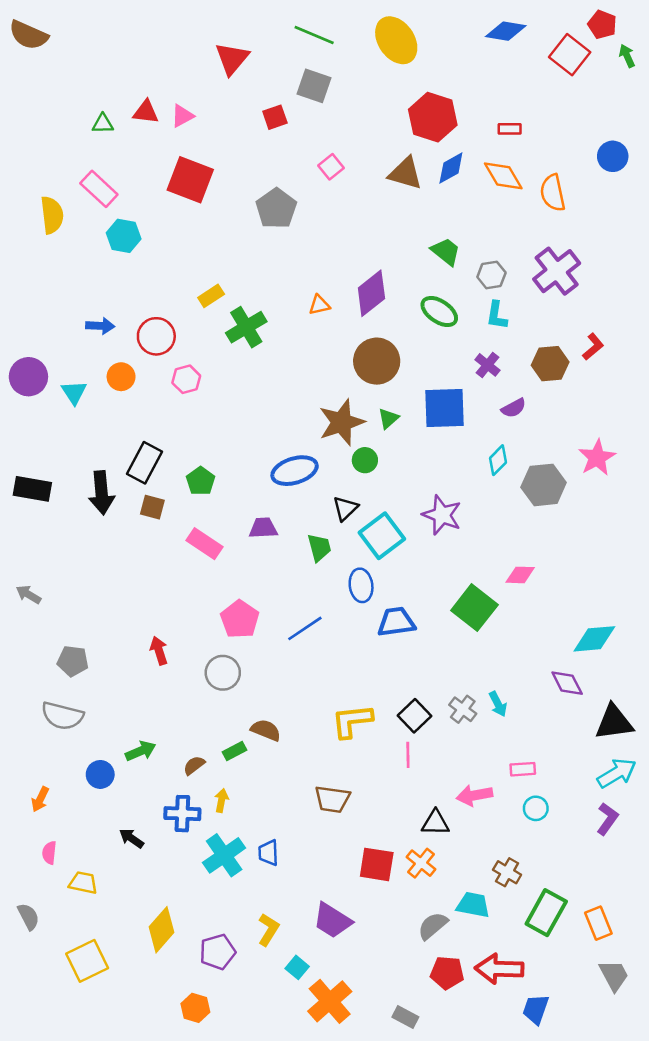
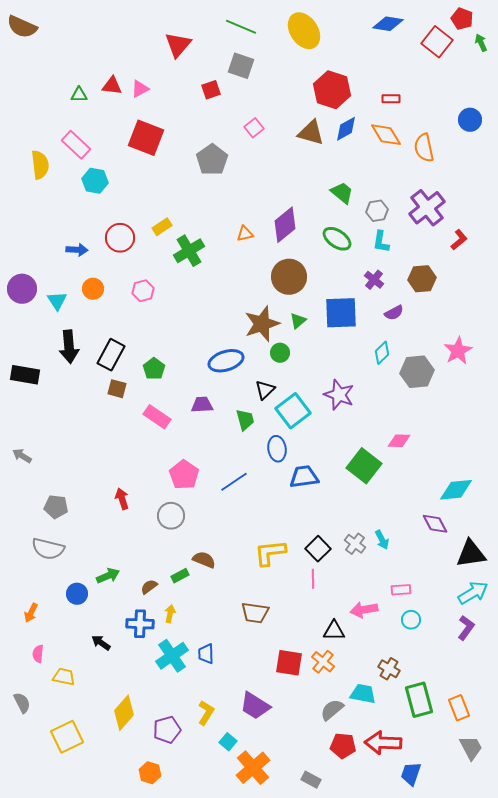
red circle: (156, 336) -> (120, 238), moved
red L-shape: (593, 347) -> (459, 240), moved
black arrow: (101, 493) -> (69, 347), moved
green rectangle: (546, 913) -> (419, 700), turned -44

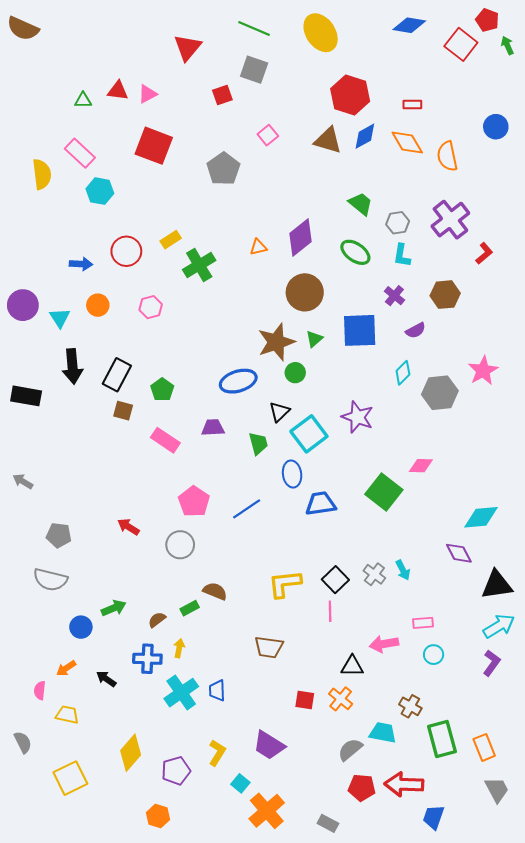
red arrow: (122, 499) -> (128, 527), turned -40
orange arrow: (31, 613) -> (66, 668), moved, turned 30
red square: (289, 663) -> (305, 700), size x0.7

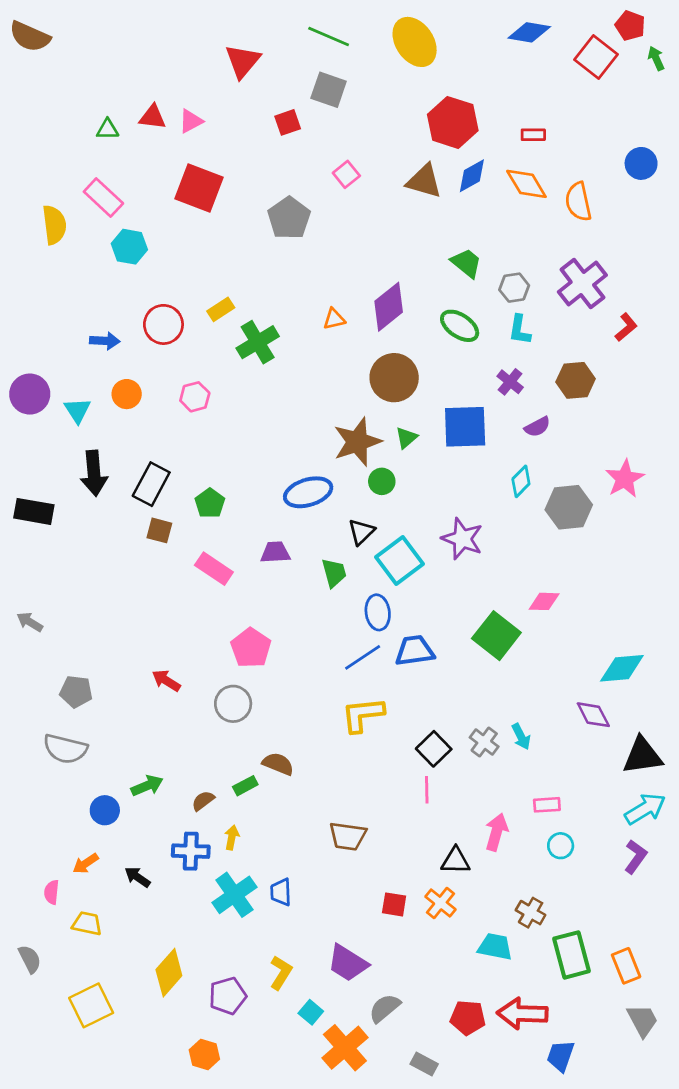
blue line: (247, 509) -> (363, 657), moved
yellow L-shape: (285, 584) -> (363, 715), moved
pink arrow: (384, 644) -> (496, 832), turned 116
gray semicircle: (350, 750) -> (385, 1008), moved

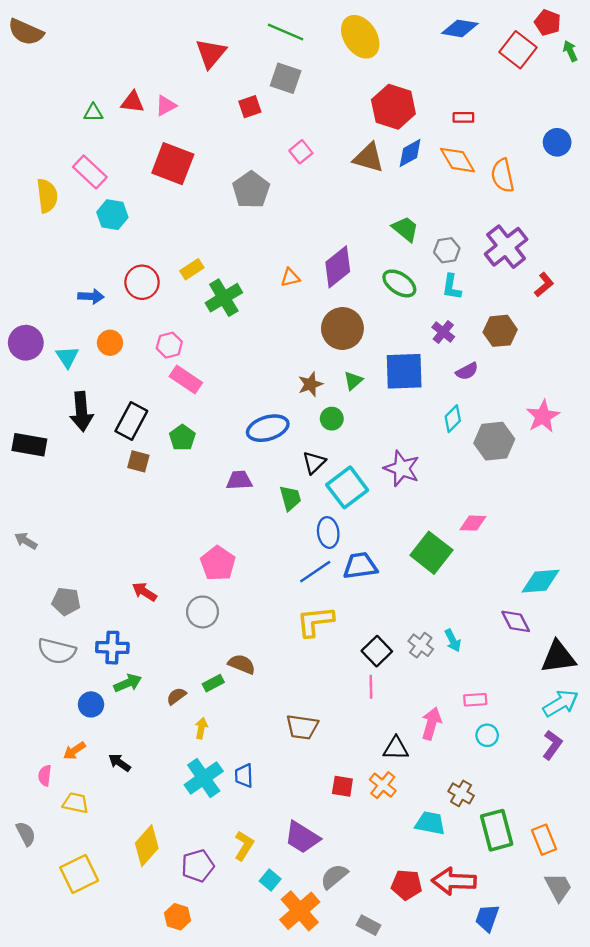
brown star: (357, 442) -> (310, 384), size x0.6
pink rectangle: (214, 569) -> (186, 379), moved
blue cross: (191, 851) -> (112, 648), moved

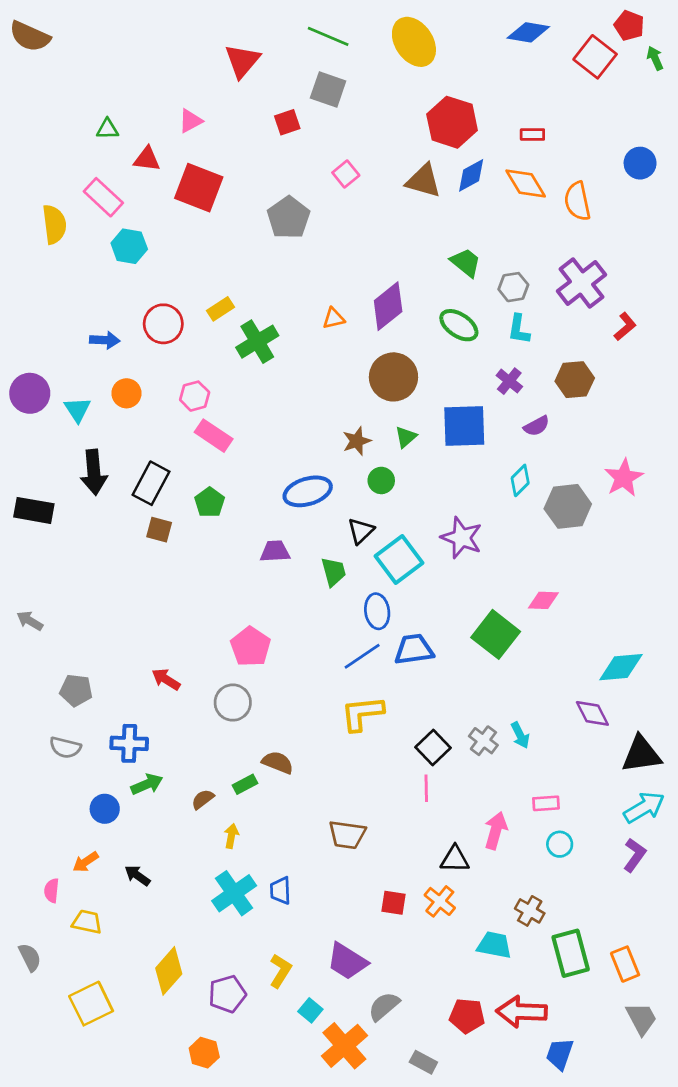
red triangle: (133, 102) -> (147, 159), moved
gray semicircle: (57, 651) -> (65, 747), size x0.7

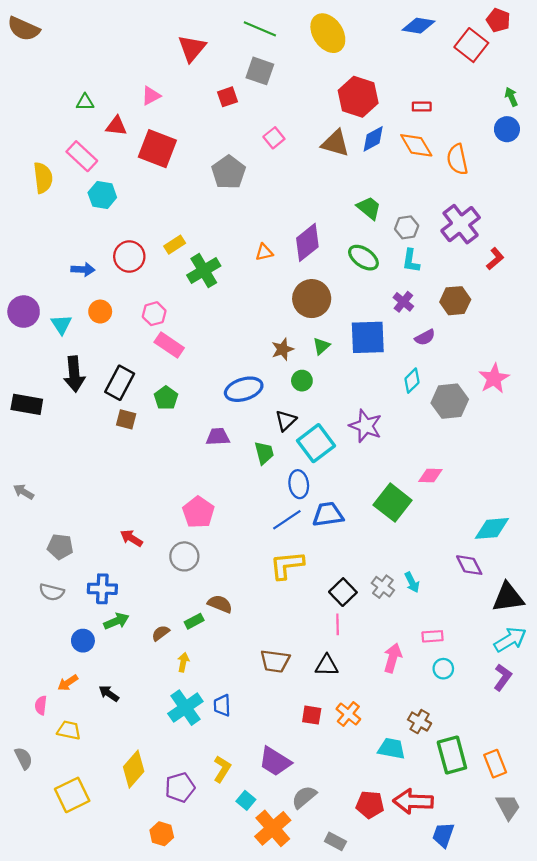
green arrow: (655, 58) -> (511, 97), moved
black triangle: (455, 859) -> (327, 665), moved

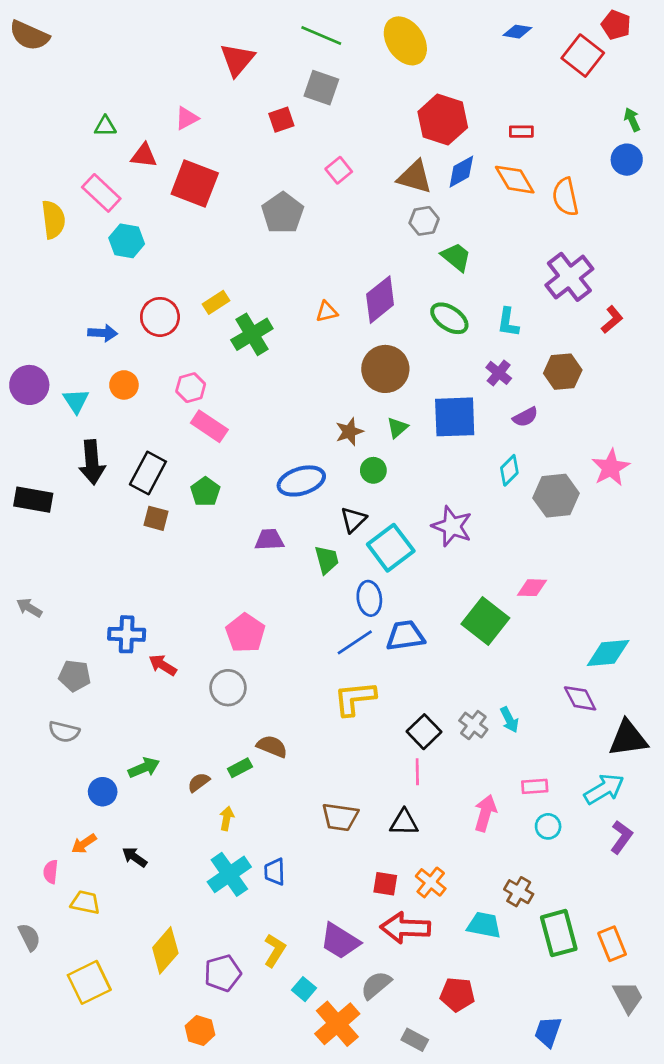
blue diamond: (418, 26) -> (517, 32), size x0.7
gray hexagon: (407, 227) -> (424, 221), moved
blue cross: (102, 589) -> (127, 634), moved
cyan arrow: (510, 640) -> (604, 789), moved
red arrow: (413, 801) -> (405, 928), moved

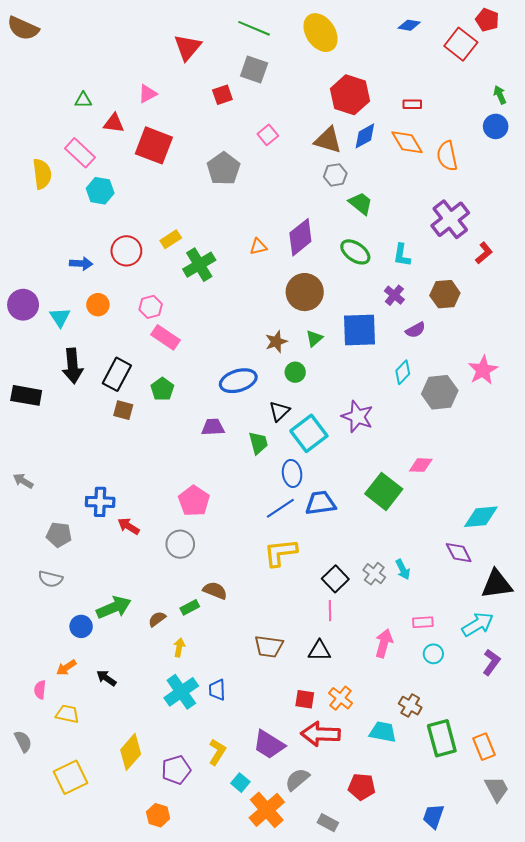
green arrow: (144, 768) -> (114, 607), size x1.4

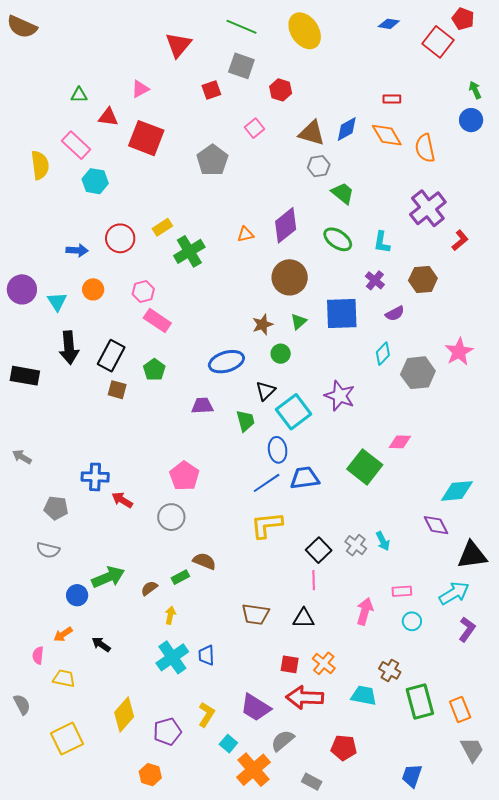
red hexagon: (350, 95) -> (281, 90), moved, size x0.6

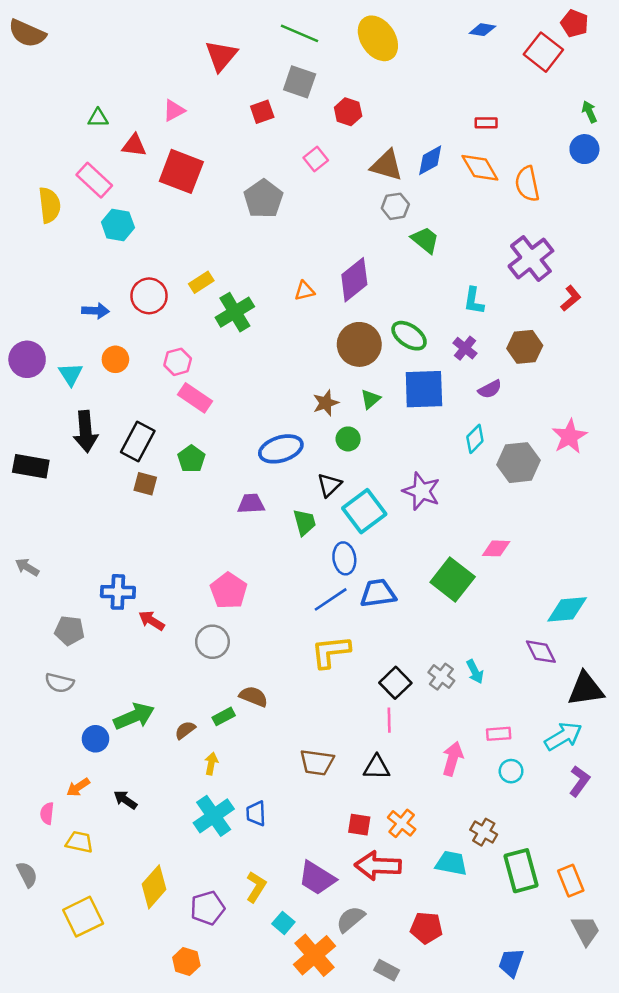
green ellipse: (338, 239) -> (409, 336), moved

